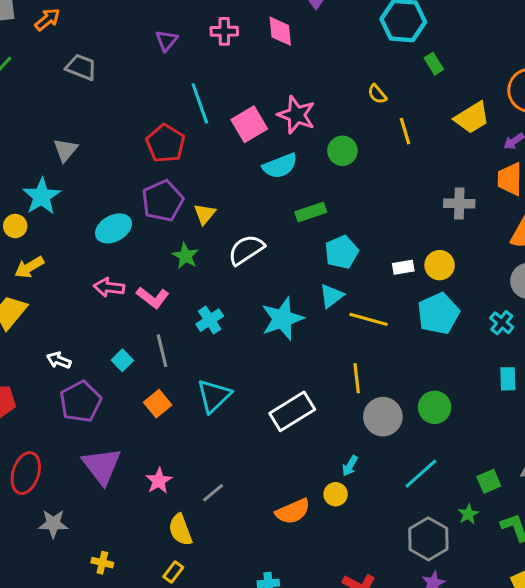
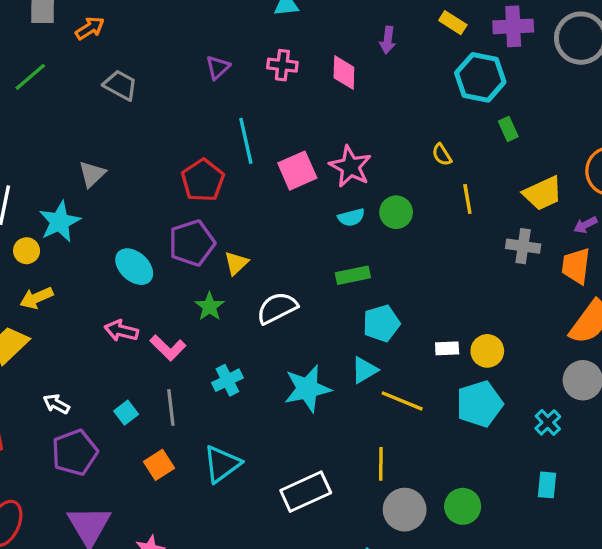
cyan semicircle: (280, 166) -> (351, 217), moved, size x0.7
gray cross: (459, 204) -> (523, 246), moved
cyan ellipse: (113, 228) -> (134, 267), turned 64

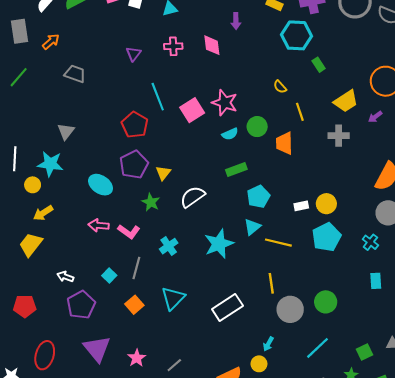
cyan star: (60, 222) -> (50, 164), turned -30
orange trapezoid: (576, 266) -> (284, 143), moved
gray line: (171, 407) -> (136, 268), turned 30

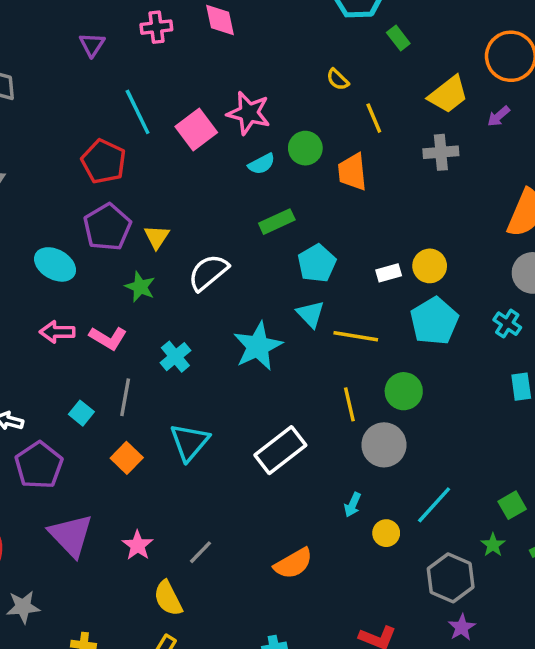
cyan triangle: (252, 227) -> (311, 314), turned -30
green circle: (326, 302) -> (404, 391), moved
yellow circle: (259, 364) -> (386, 533), moved

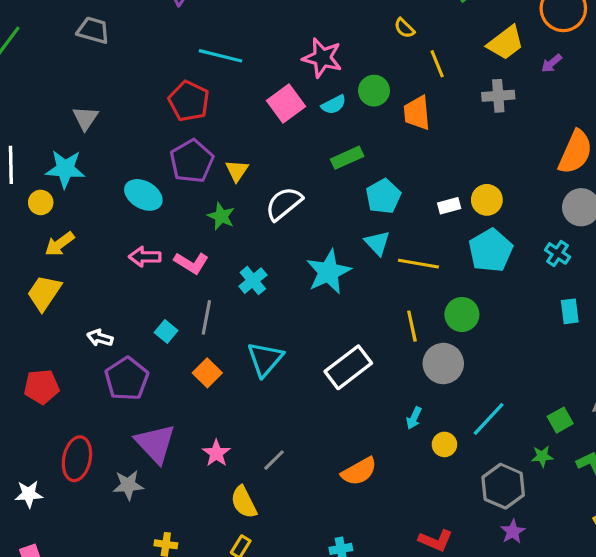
cyan line: (138, 112) -> (221, 56), turned -51
pink square: (196, 129) -> (286, 103), moved
green star: (493, 545) -> (542, 456), turned 30
gray star: (23, 607) -> (128, 485), moved

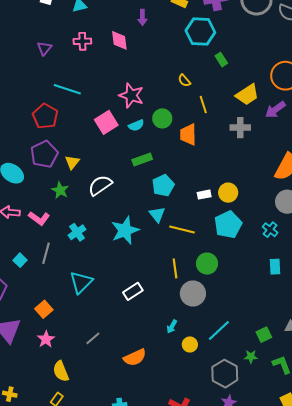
purple arrow: (551, 63) -> (275, 110), size x1.5
white rectangle: (348, 367) -> (133, 291), size x0.7
orange square: (207, 373) -> (44, 309), moved
gray line: (274, 460) -> (93, 338), moved

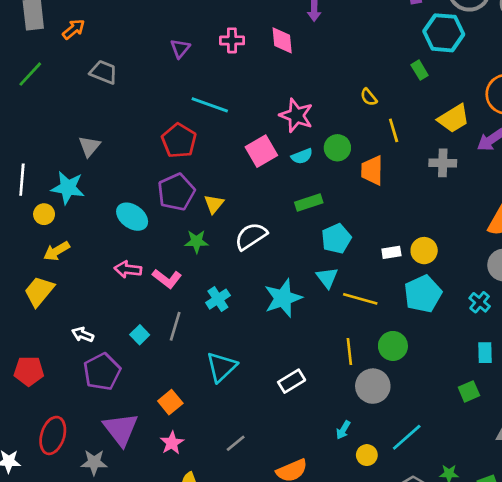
cyan hexagon: (200, 32) -> (444, 33), moved
green star: (60, 190) -> (197, 241), turned -30
green square: (264, 335) -> (469, 391), moved

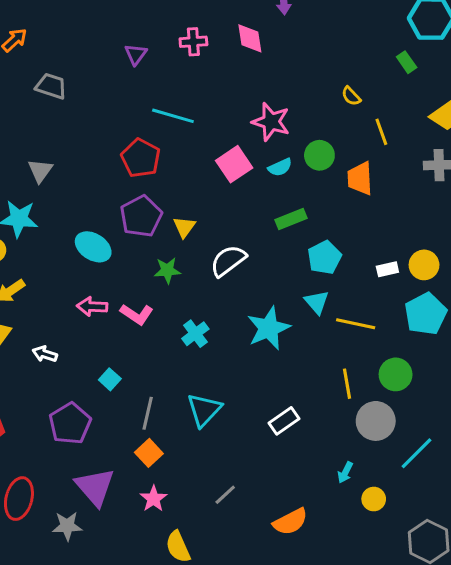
gray line: (175, 326) -> (148, 413), moved
white arrow: (83, 335) -> (45, 354), moved
cyan line: (407, 437) -> (417, 453), moved

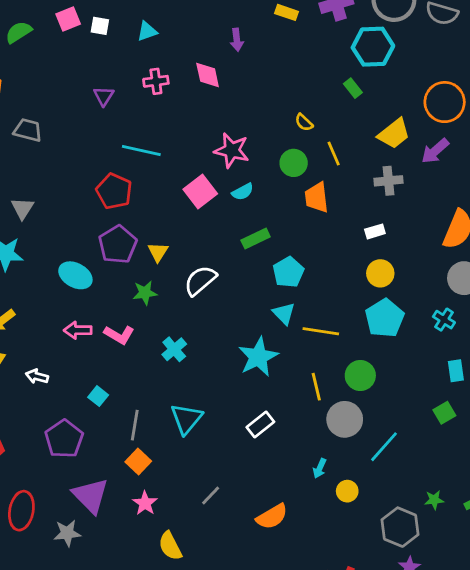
green circle: (319, 155) -> (294, 163), moved
white rectangle: (387, 269) -> (375, 231), moved
cyan star: (269, 328) -> (258, 357), moved

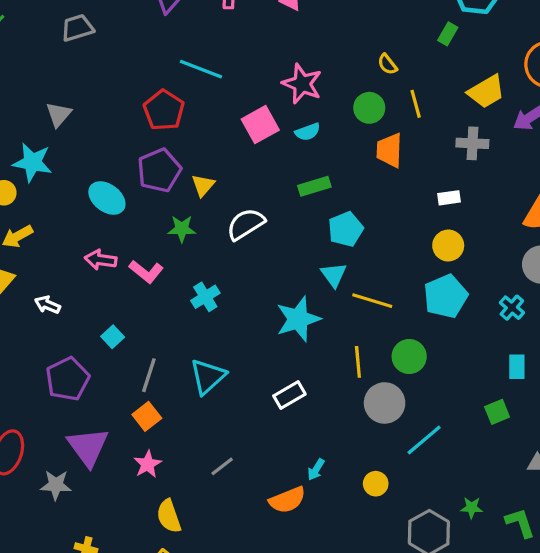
green rectangle: (353, 88) -> (448, 34), turned 60
gray trapezoid: (28, 130) -> (77, 28), turned -40
cyan arrow: (320, 468) -> (316, 470), moved

